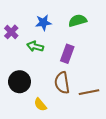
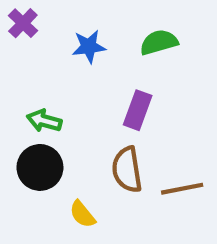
purple cross: (11, 32) -> (23, 23), moved
green arrow: (35, 46) -> (44, 121), moved

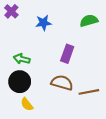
green semicircle: (159, 42) -> (89, 21), moved
brown semicircle: (127, 170) -> (62, 83), turned 115
yellow semicircle: (82, 214) -> (27, 104), moved

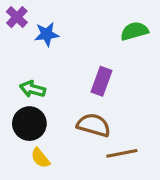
blue star: (43, 23) -> (47, 34), moved
brown line: (89, 92) -> (122, 153), moved

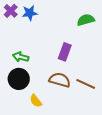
blue star: (47, 34) -> (30, 13), moved
brown line: (122, 153) -> (86, 84), moved, turned 36
yellow semicircle: (40, 158) -> (36, 101), moved

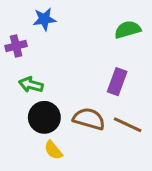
purple cross: (11, 11) -> (16, 46), moved, turned 32
purple rectangle: (65, 52) -> (117, 82), moved
black circle: (19, 79) -> (44, 117), moved

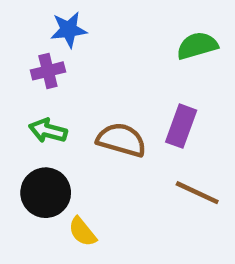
purple cross: (16, 46) -> (48, 71), moved
black circle: (44, 117) -> (46, 193), moved
brown semicircle: (89, 119) -> (121, 140), moved

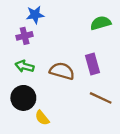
purple rectangle: (181, 126) -> (92, 64), turned -36

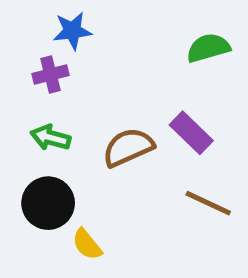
purple rectangle: (92, 64) -> (191, 133), turned -30
brown semicircle: (62, 71) -> (128, 147), turned -40

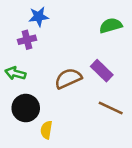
green arrow: (51, 138) -> (15, 73), moved
yellow semicircle: (87, 244) -> (46, 130), turned 48

